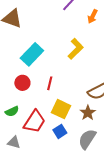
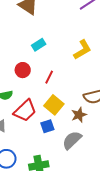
cyan rectangle: (32, 54) -> (39, 45), size x0.6

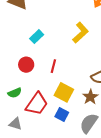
blue square: (47, 126) -> (62, 115), turned -32

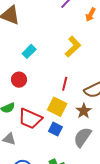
red line: (53, 66) -> (65, 84), moved
red trapezoid: (37, 104) -> (30, 119), turned 80

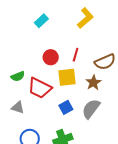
red circle: (19, 80) -> (51, 57), moved
yellow square: (57, 107) -> (67, 77), turned -36
blue square: (55, 129) -> (66, 107), moved, turned 32

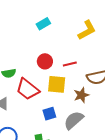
red line: (76, 55) -> (70, 64), turned 48

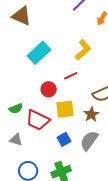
cyan rectangle: (43, 24) -> (39, 53), size x1.6
red line: (70, 64) -> (71, 76), moved

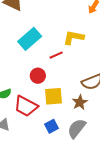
yellow L-shape: (83, 50) -> (74, 37), turned -130
red line: (71, 76) -> (56, 55), moved

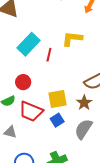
red line: (56, 55) -> (49, 55), moved, turned -48
red circle: (38, 76) -> (23, 82), moved
blue square: (52, 126) -> (57, 120), moved

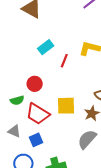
cyan rectangle: (28, 44) -> (46, 47), size x0.7
blue square: (57, 120) -> (36, 140), moved

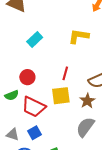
red line: (64, 61) -> (65, 73), moved
gray triangle: (14, 131) -> (13, 134), moved

